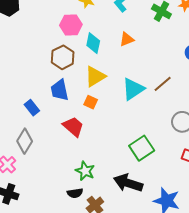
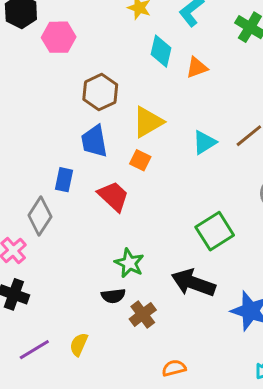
pink hexagon: (71, 25) -> (59, 37), moved
cyan diamond: (93, 43) -> (161, 51), moved
cyan triangle: (133, 89) -> (204, 142), size x0.7
blue rectangle: (32, 108) -> (64, 180), moved, turned 49

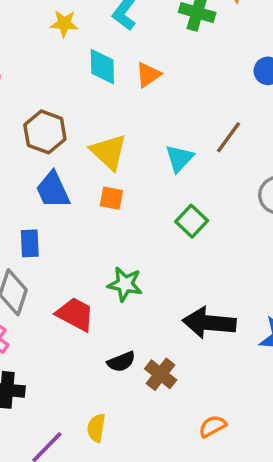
yellow triangle: (148, 122) -> (109, 152), turned -32
red trapezoid: (113, 196) -> (75, 314), moved
green square: (215, 231) -> (192, 221), moved, size x0.7
green star: (129, 263) -> (125, 284), moved

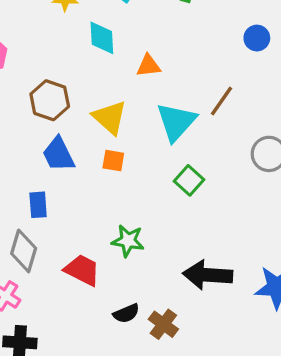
orange triangle: (148, 75) -> (148, 66), moved, turned 30
cyan triangle: (179, 158) -> (176, 122), size x1.5

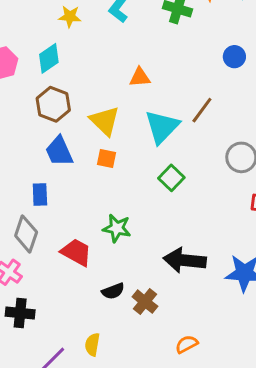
cyan diamond: (102, 38) -> (49, 58), moved, turned 56

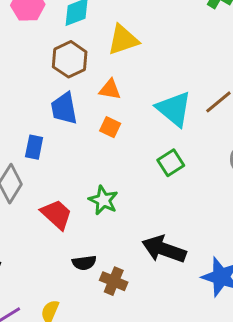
orange triangle: (140, 77) -> (110, 90), moved
yellow triangle: (105, 121) -> (123, 40), moved, turned 44
cyan triangle: (162, 127) -> (174, 109), turned -48
brown cross: (145, 302) -> (114, 281), turned -30

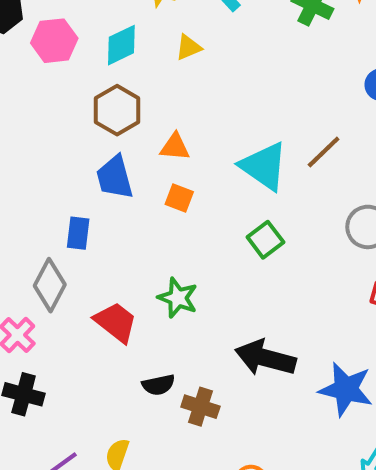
yellow triangle: (123, 40) -> (189, 47), moved, size x0.6

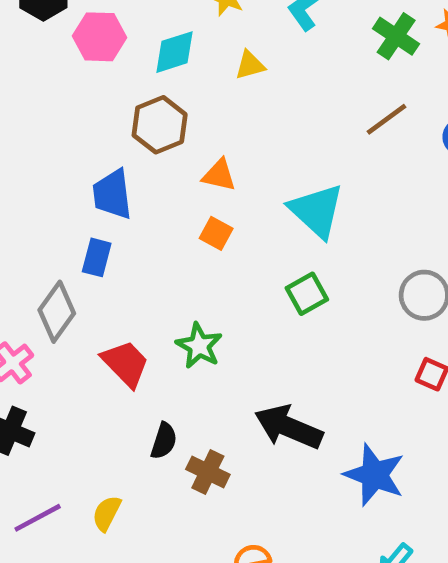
brown line: (324, 152) -> (386, 119), moved
blue trapezoid: (115, 177) -> (112, 194), moved
black semicircle: (158, 385) -> (164, 441), turned -68

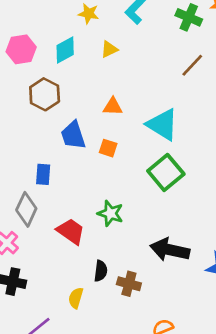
brown hexagon: (160, 125) -> (45, 94), moved
orange triangle: (219, 175) -> (113, 107), moved
blue trapezoid: (112, 194) -> (73, 135), moved
green square: (307, 294) -> (166, 172), size x1.5
yellow semicircle: (107, 513) -> (76, 298), moved

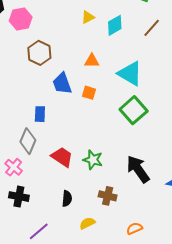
cyan diamond: (65, 50) -> (115, 25), moved
green star: (110, 213) -> (93, 160), moved
black arrow: (170, 250) -> (138, 169), turned 44
black semicircle: (101, 271) -> (67, 199), moved
yellow semicircle: (76, 298) -> (87, 223), moved, turned 49

